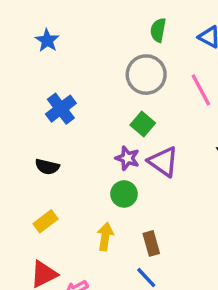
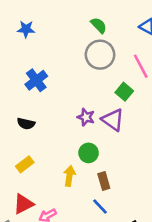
green semicircle: (158, 30) -> (99, 25), moved, turned 126
blue star: (47, 40) -> (26, 29), turned -30
green square: (143, 124) -> (124, 92), moved
green circle: (124, 194) -> (89, 153), moved

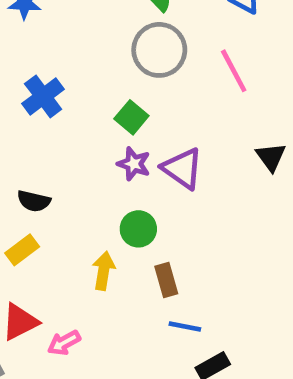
green square: (124, 92) -> (131, 117), moved
black semicircle: (26, 124) -> (34, 201), moved
blue line: (100, 207) -> (185, 327), moved, turned -36

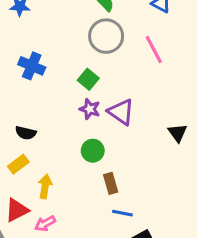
blue cross: (43, 96) -> (32, 66), turned -30
black triangle: (271, 157) -> (178, 133), moved
yellow arrow: (104, 271) -> (45, 186), moved

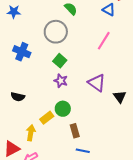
gray circle: (106, 36) -> (56, 32), moved
pink line: (154, 50) -> (104, 41), turned 60
purple triangle: (121, 112) -> (97, 83), moved
yellow rectangle: (18, 164) -> (47, 118), moved

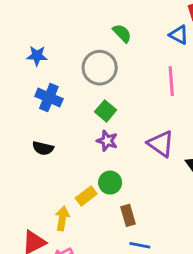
blue star: (14, 12) -> (37, 56), moved
pink line: (104, 41) -> (171, 81), turned -36
black semicircle: (18, 97) -> (43, 148), moved

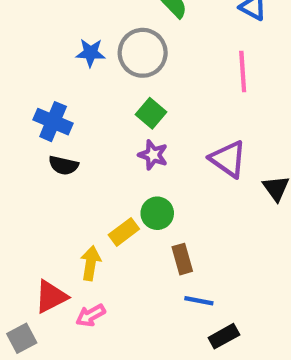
blue star: (37, 56) -> (91, 53), moved
blue cross: (49, 97) -> (53, 122), moved

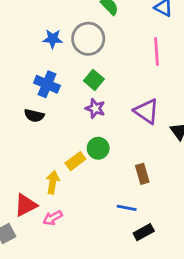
blue cross: (53, 122) -> (47, 84), moved
brown rectangle: (182, 259) -> (142, 174), moved

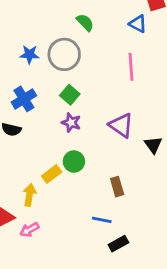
blue cross: (47, 84) -> (24, 99), turned 35

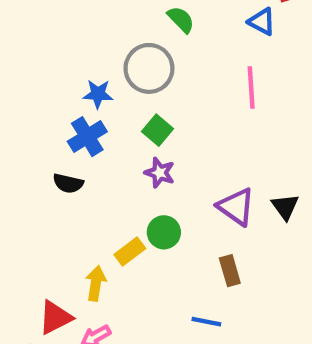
blue star: (29, 54) -> (98, 94), moved
purple triangle: (121, 125) -> (236, 207), moved

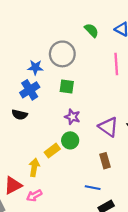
green semicircle: (181, 19) -> (92, 30), moved
green square: (157, 130) -> (67, 86), turned -32
purple star: (160, 173) -> (72, 117), moved

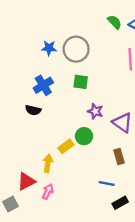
green semicircle: (92, 30) -> (114, 22), moved
blue star: (35, 67) -> (49, 48), moved
purple star: (72, 117) -> (95, 111), moved
pink arrow: (34, 195) -> (48, 192), turned 144

